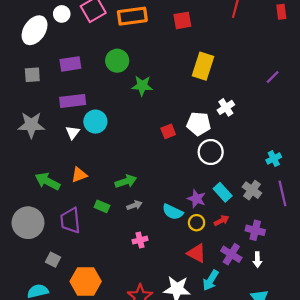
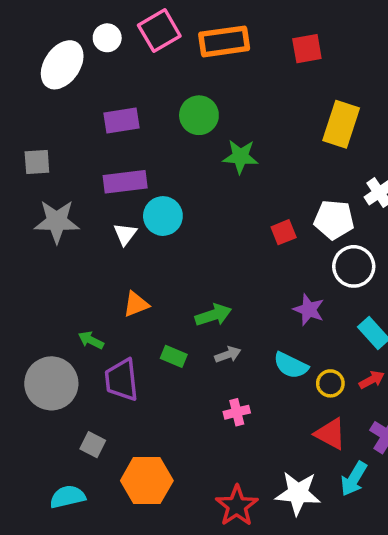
gray square: (32, 75) -> (37, 162), moved
green arrow: (48, 181) -> (91, 340), moved, size x0.6
purple star: (197, 199) -> (309, 310), moved

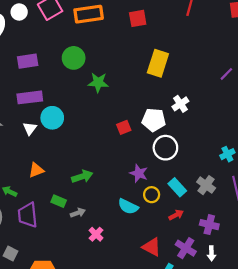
gray arrow: (228, 355) -> (78, 213), moved
yellow circle: (330, 383) -> (152, 195), moved
pink cross: (237, 412) -> (96, 234), turned -32

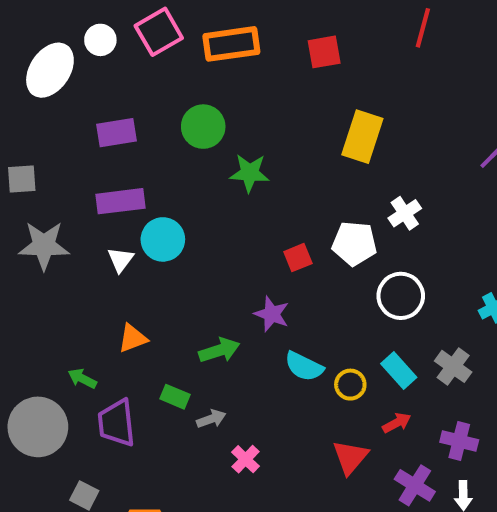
white circle: (165, 148) -> (401, 296), moved
purple star: (139, 173) -> (272, 314), moved
cyan semicircle: (128, 206) -> (304, 366), moved
red triangle: (152, 247) -> (350, 457), moved, turned 42

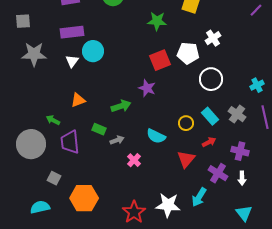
green star: (250, 173) -> (157, 21), moved
red square: (298, 258) -> (160, 60), size x1.5
cyan semicircle: (304, 366) -> (156, 136), moved

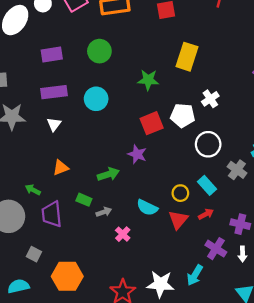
cyan circle: (93, 51) -> (96, 99), moved
gray cross: (237, 114) -> (237, 170), moved
red triangle: (186, 159) -> (178, 220), moved

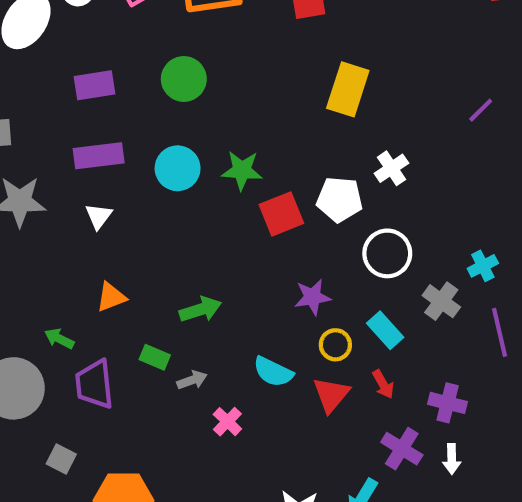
green star: (148, 80) -> (242, 170), moved
purple star: (137, 154) -> (313, 297), moved, turned -30
red arrow: (206, 214) -> (383, 384), turned 88

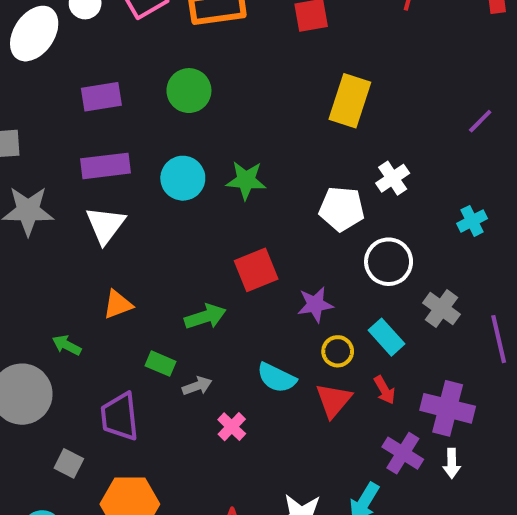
red square: (281, 214) -> (256, 270), moved
white triangle: (99, 216) -> (105, 225), size x1.5
cyan cross: (483, 266) -> (472, 221), moved
purple trapezoid: (94, 384) -> (120, 416), moved
purple cross: (448, 403) -> (448, 408), size x1.4

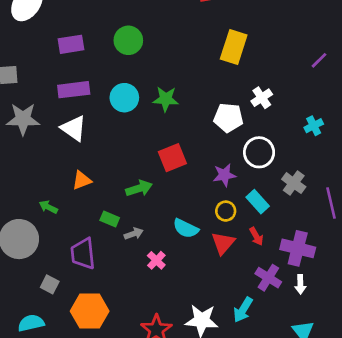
white triangle: (105, 225) -> (74, 128), turned -32
purple star: (315, 304) -> (224, 175), moved

